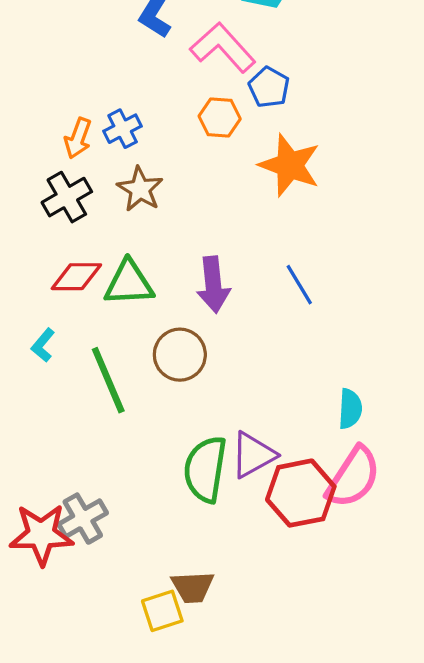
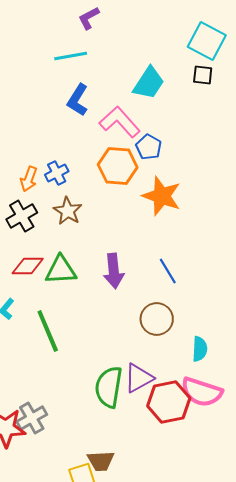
orange hexagon: (220, 118) -> (118, 166), size x1.5
brown circle: (180, 355) -> (157, 319), moved
pink semicircle: (353, 477) -> (202, 392), turned 75

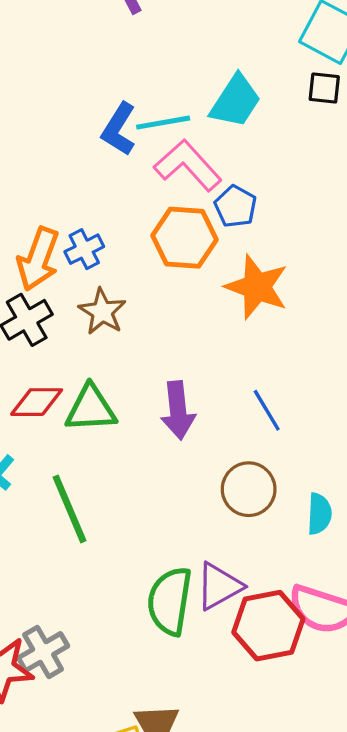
cyan line: (71, 56) -> (163, 123), moved
orange arrow: (29, 179) -> (38, 259), size x1.5
cyan semicircle: (200, 349) -> (319, 514), moved

